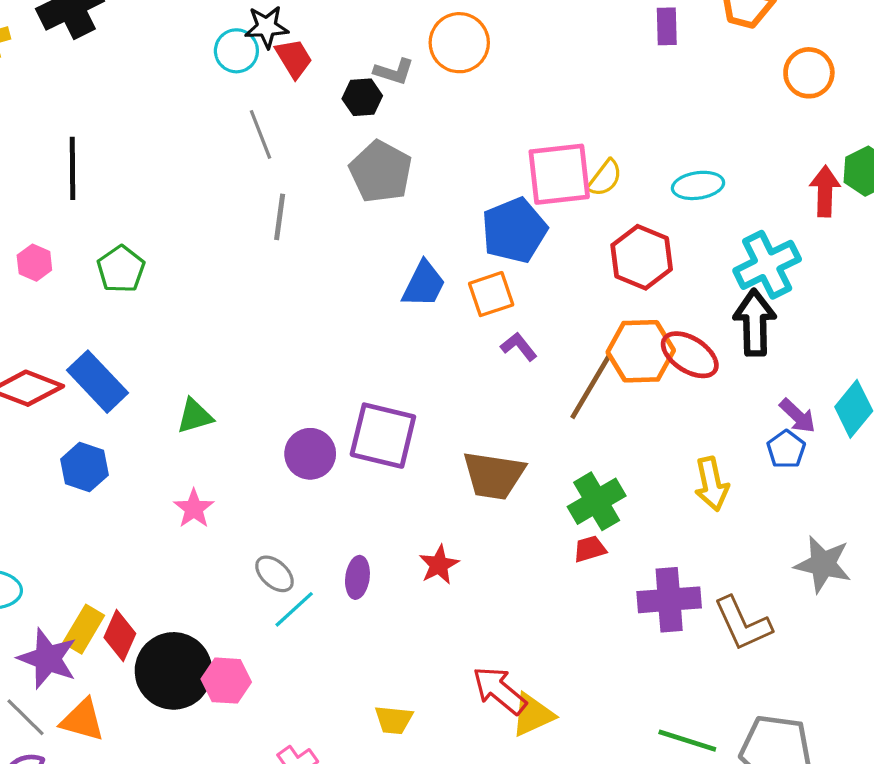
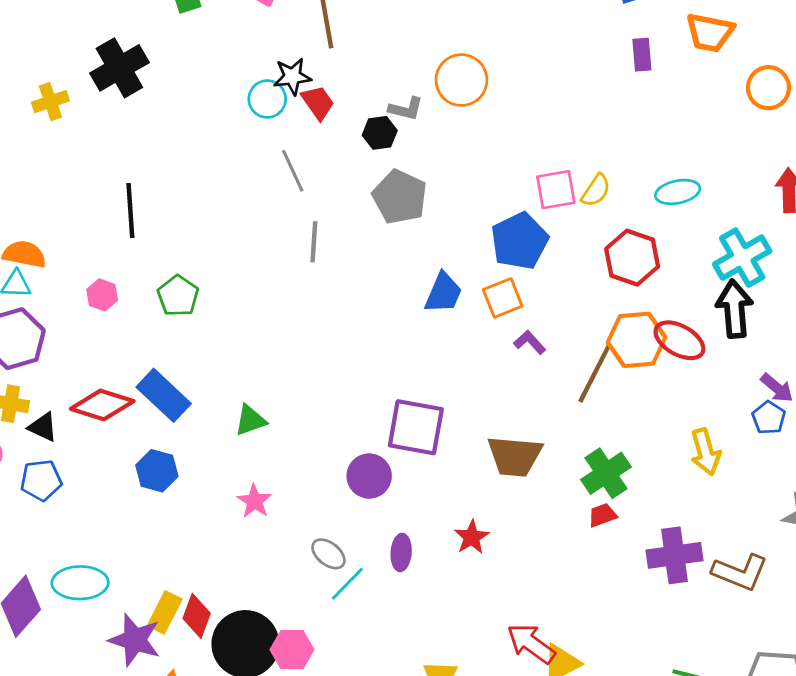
pink square: (559, 174) -> (556, 190), size x0.7
purple circle: (310, 454) -> (369, 476), moved
brown L-shape: (743, 624) -> (740, 572), turned -40

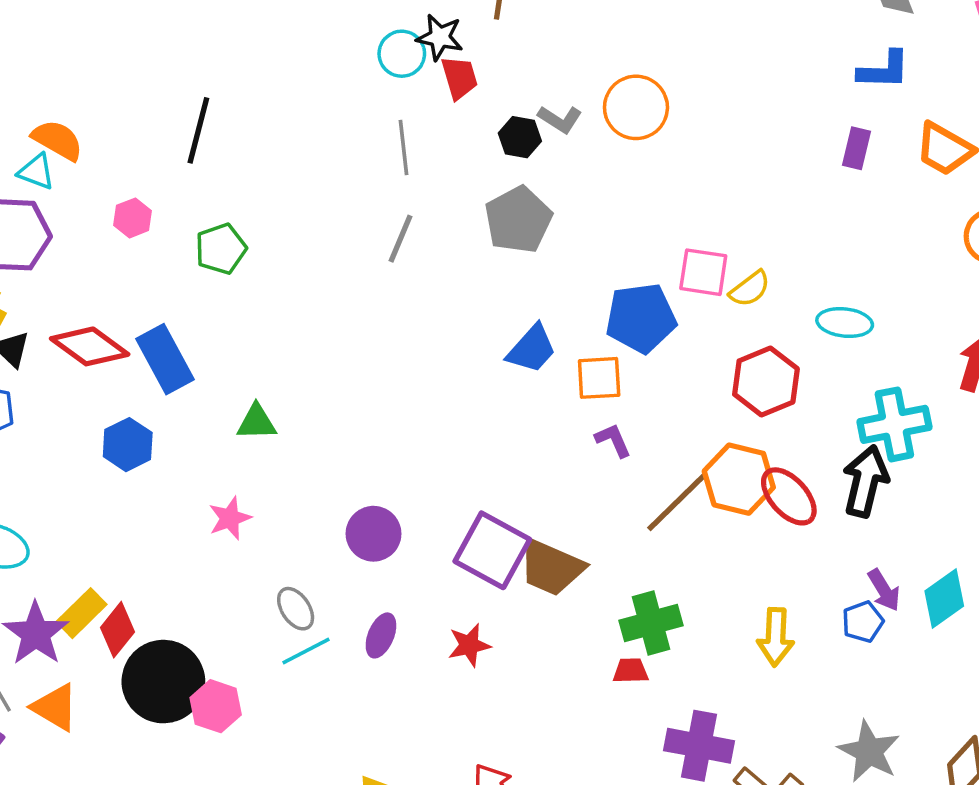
purple square: (416, 427) -> (492, 550), moved

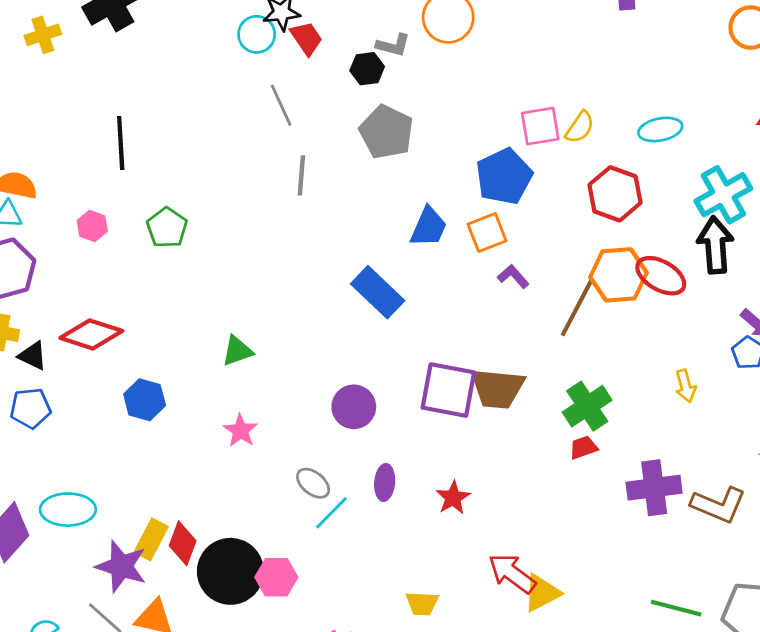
blue rectangle: (165, 359) -> (378, 292), moved
yellow arrow: (776, 637) -> (686, 386), size x0.7
red star: (469, 645) -> (453, 498), moved

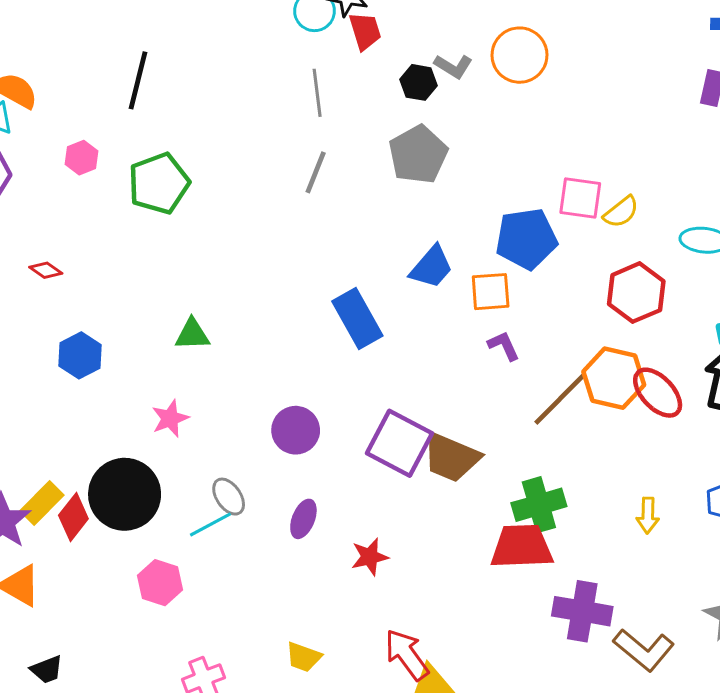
green pentagon: (167, 228) -> (159, 183), size x1.4
red diamond: (91, 334) -> (46, 270), size x0.5
red trapezoid: (583, 447) -> (522, 547), size x2.0
cyan line: (331, 513) -> (210, 524), moved
black circle: (230, 571) -> (125, 494), moved

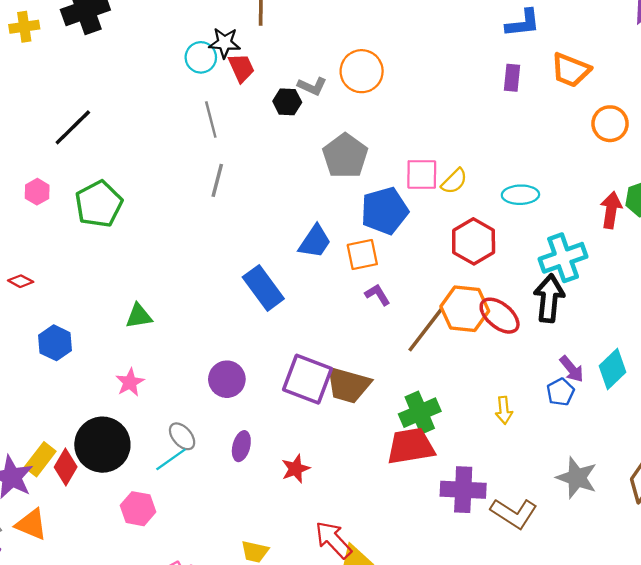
black line: (138, 80) -> (73, 127), turned 39
gray pentagon: (418, 154) -> (345, 156), moved

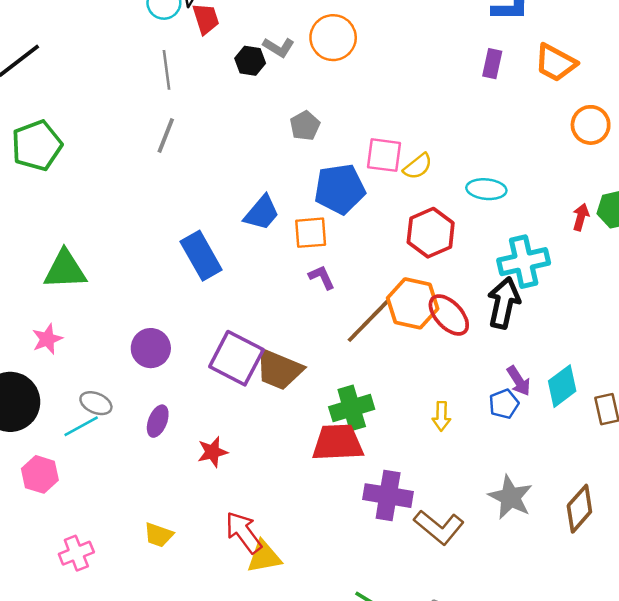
gray pentagon: (345, 156) -> (305, 126), size x0.6
red arrow: (611, 210) -> (581, 217), size x0.7
green triangle: (139, 316) -> (65, 270), size x1.5
gray ellipse: (182, 436) -> (96, 403), turned -32

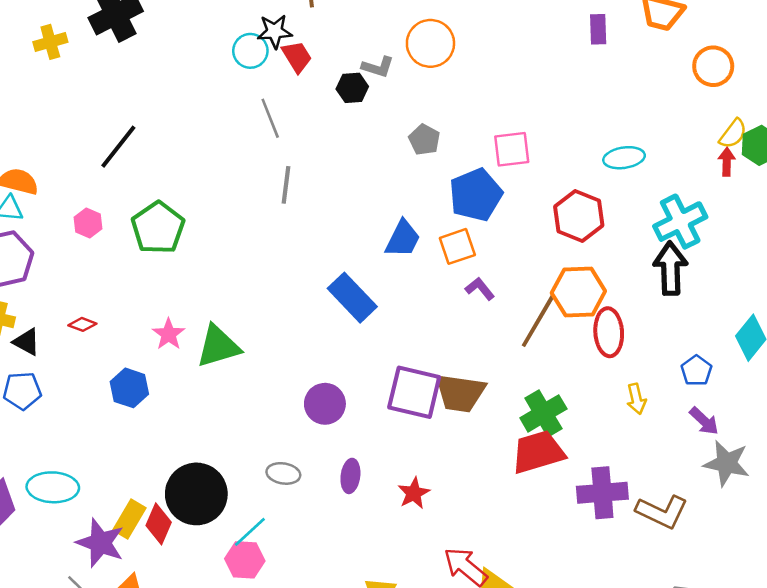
yellow semicircle: (418, 166) -> (733, 134), moved
red ellipse: (449, 315) -> (609, 332), moved, turned 54
pink star: (47, 339) -> (169, 334), moved
purple arrow: (519, 381) -> (704, 421), moved
cyan line: (81, 426) -> (250, 532), moved

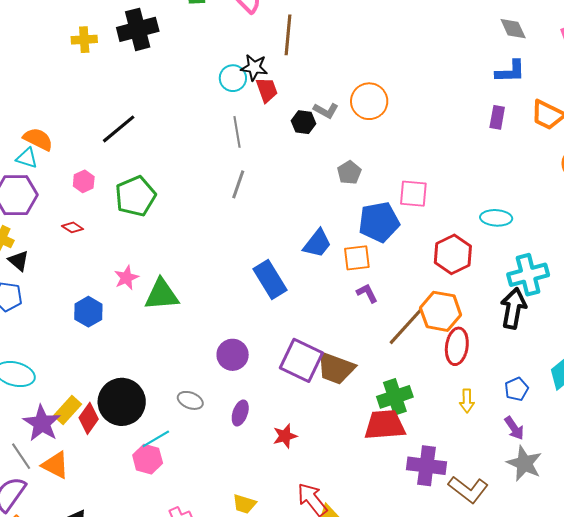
red diamond: (82, 324) -> (73, 227), moved

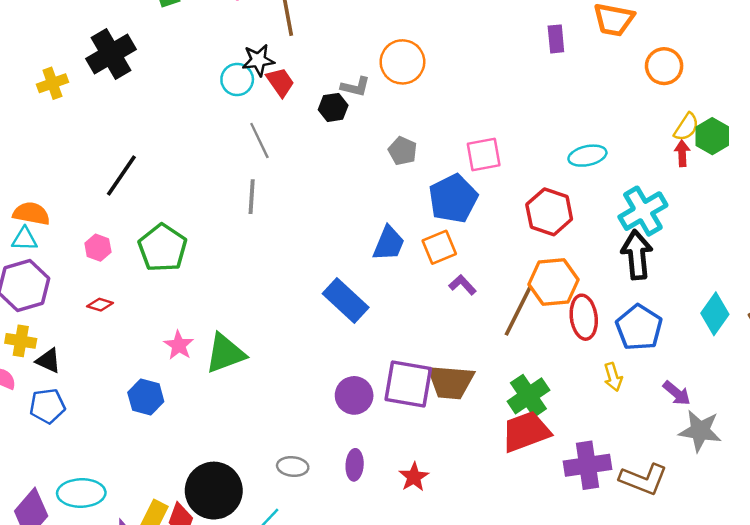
gray line: (238, 184) -> (252, 197), moved
purple circle: (233, 355) -> (354, 395), moved
blue pentagon: (516, 389) -> (639, 328), moved, size x1.6

